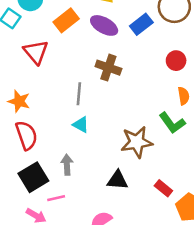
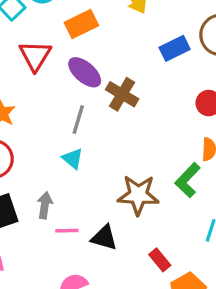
purple ellipse: (104, 25) -> (85, 72), moved
green L-shape: (172, 123) -> (188, 180), turned 68
pink line: (56, 198) -> (67, 231), moved

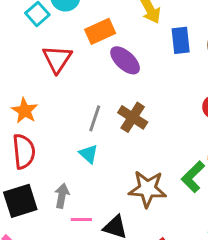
blue rectangle: (175, 48) -> (181, 40), moved, turned -72
purple ellipse: (85, 72) -> (125, 60), moved
brown cross: (122, 94) -> (133, 117), moved

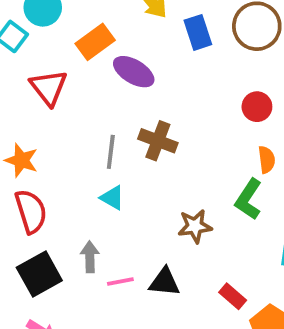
brown star: (147, 189) -> (195, 226), size x0.7

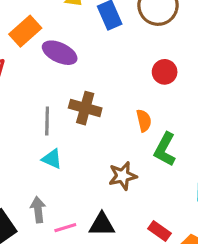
orange semicircle: (267, 160) -> (144, 121), moved

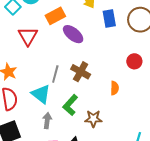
green L-shape: (165, 149) -> (70, 105), moved
cyan triangle: (52, 159) -> (41, 94), moved, size x1.5
gray arrow: (38, 210) -> (47, 121), moved

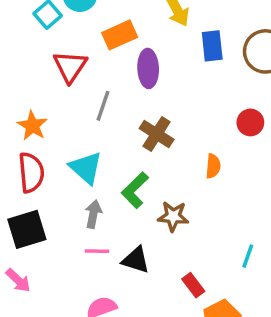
purple ellipse: (73, 34) -> (148, 68), turned 45
gray line: (55, 74) -> (103, 106), moved

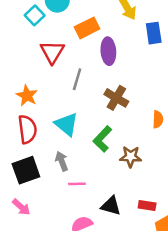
gray arrow: (93, 214) -> (62, 161), moved, turned -30
black triangle: (136, 260) -> (111, 206), moved
red rectangle: (193, 285) -> (147, 206), turned -42

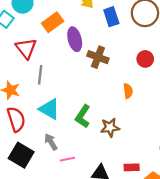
gray line: (77, 79) -> (40, 75), moved
brown cross: (116, 98) -> (98, 57), moved
black square: (26, 170) -> (21, 155), turned -30

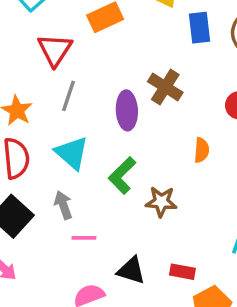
purple ellipse: (75, 39) -> (127, 110), moved

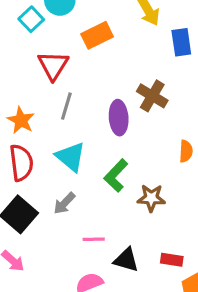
gray arrow: (63, 205) -> (64, 203), turned -115
pink line: (84, 238) -> (94, 239), moved

